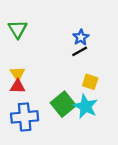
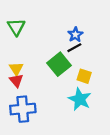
red triangle: (18, 86) -> (16, 81), turned 48
green square: (63, 104) -> (59, 64), moved

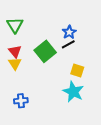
green square: (59, 64) -> (45, 51), moved
red triangle: (16, 81) -> (15, 51), moved
blue cross: (23, 109) -> (21, 101), size x0.6

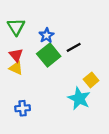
blue star: (69, 32) -> (46, 35), moved
yellow triangle: (15, 63) -> (16, 68), turned -32
yellow square: (77, 71) -> (91, 80), moved, turned 32

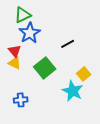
green triangle: (16, 27) -> (23, 15), moved, turned 36
blue star: (46, 35) -> (30, 33), moved, size x1.5
green square: (49, 55) -> (45, 68), moved

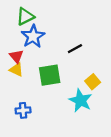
green square: (45, 68) -> (50, 75), turned 30

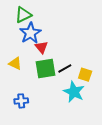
black line: (75, 49) -> (65, 69), moved
red triangle: (16, 56) -> (41, 47), moved
yellow square: (93, 82) -> (85, 75), turned -32

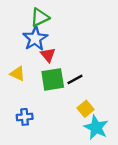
green triangle: (23, 15) -> (40, 17), moved
yellow square: (85, 75) -> (85, 109), moved, turned 32
cyan star: (74, 92) -> (96, 127), moved

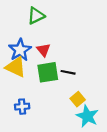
blue star: (35, 38) -> (20, 50), moved
yellow triangle: (18, 74) -> (16, 67), size x1.5
black line: (75, 79) -> (68, 72), turned 40

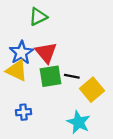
red triangle: (43, 50) -> (46, 53), size x1.5
yellow square: (78, 99) -> (92, 90), moved, size x1.5
cyan star: (87, 116) -> (79, 122), moved

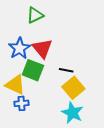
yellow triangle: (17, 71) -> (15, 85), moved
green square: (50, 76) -> (33, 70), moved, turned 30
yellow square: (92, 90) -> (73, 88), moved

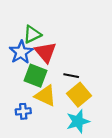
green triangle: (35, 15) -> (32, 34), moved
yellow triangle: (15, 85) -> (46, 96), moved
cyan star: (72, 113) -> (78, 121), turned 30

